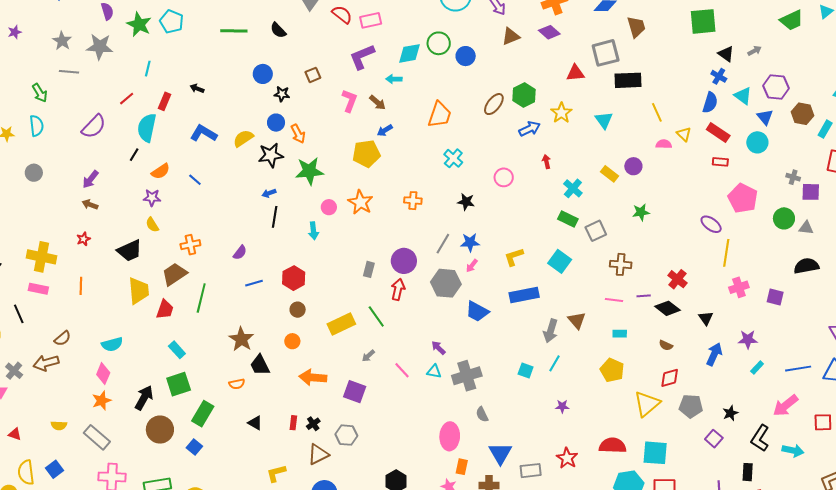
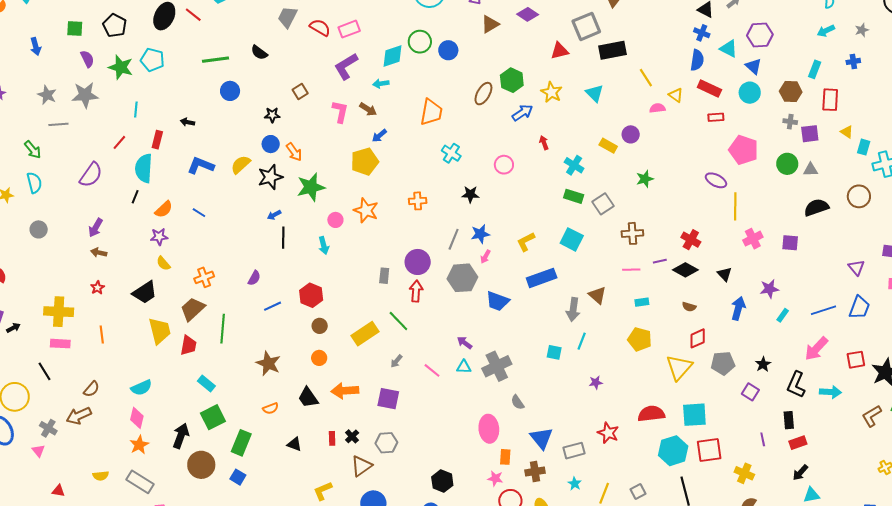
blue circle: (263, 74) -> (230, 91), moved
brown hexagon: (802, 114) -> (791, 92), moved
black trapezoid: (260, 365) -> (308, 398), moved

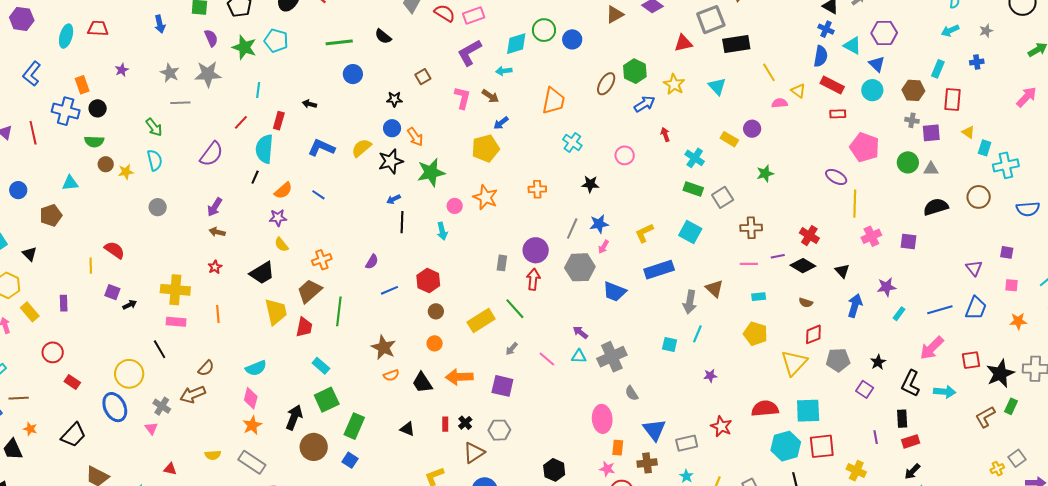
orange semicircle: (271, 408) -> (391, 375), moved

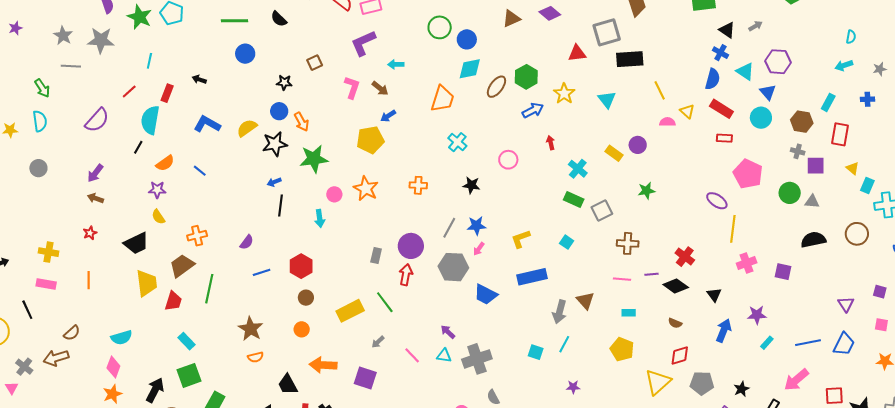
cyan diamond: (516, 44) -> (470, 69), moved
cyan square: (690, 232) -> (567, 242), size x0.6
yellow cross: (175, 290) -> (49, 252), size x0.7
black trapezoid: (422, 383) -> (288, 385), moved

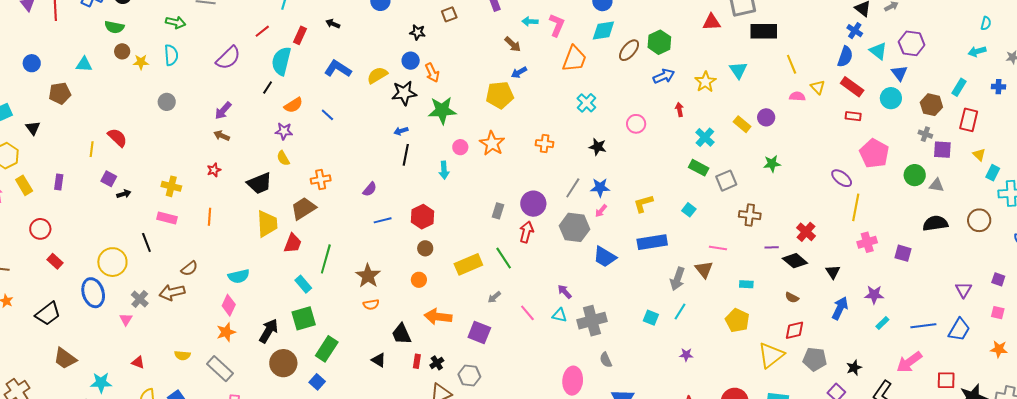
pink L-shape: (352, 87) -> (557, 25), moved
green arrow: (42, 88) -> (176, 22), turned -48
yellow star: (564, 94) -> (705, 82), moved
pink line: (622, 279) -> (718, 248), moved
green line: (209, 289) -> (326, 259), moved

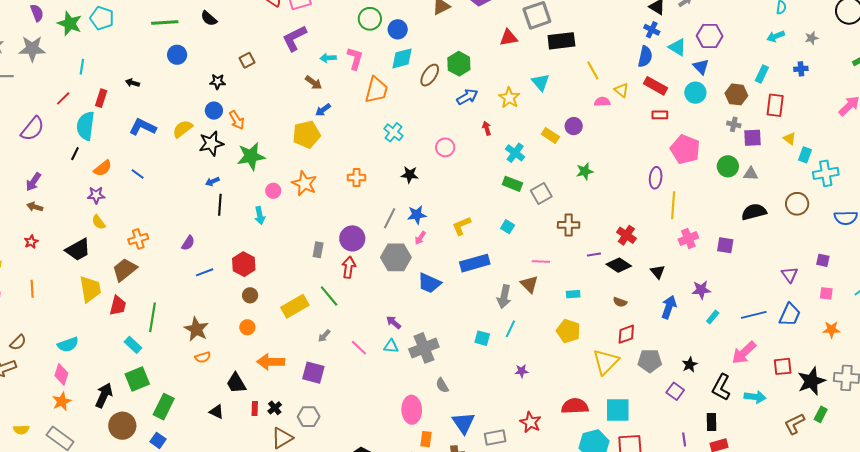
purple ellipse: (842, 178) -> (656, 178), turned 65

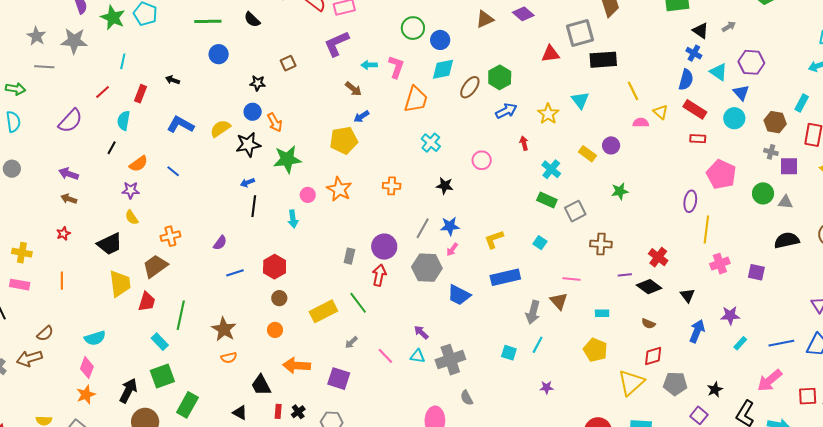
cyan semicircle: (86, 126) -> (124, 121), size x0.7
purple arrow: (33, 182) -> (69, 174), turned 72

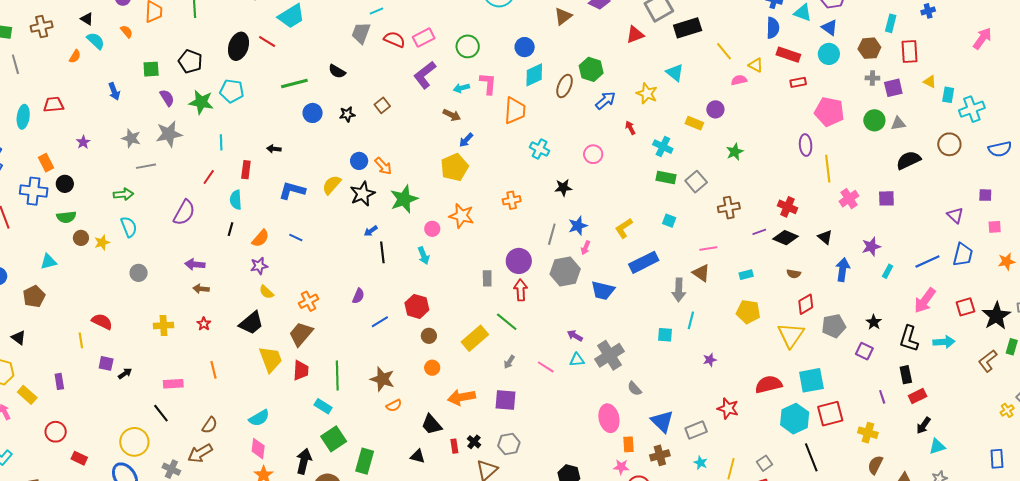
green circle: (413, 28) -> (468, 46), moved
black star: (258, 83) -> (347, 114), moved
yellow cross: (22, 253) -> (164, 325), moved

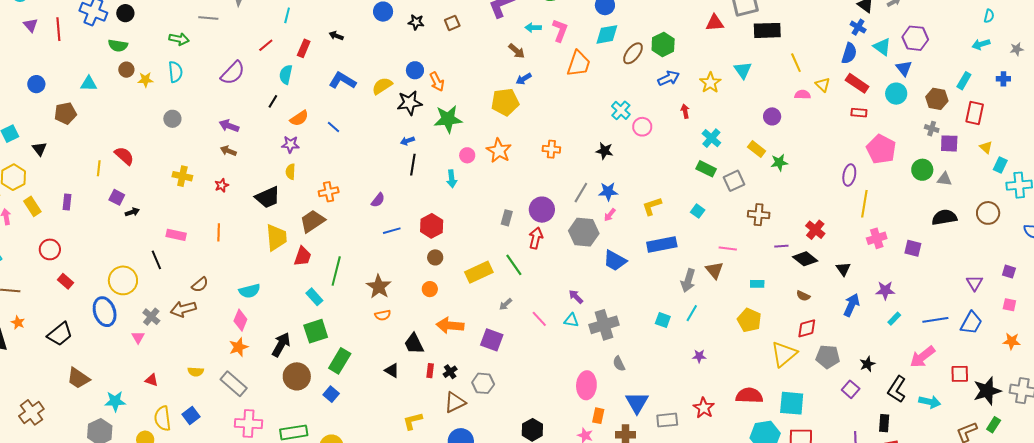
yellow rectangle: (694, 123) -> (757, 149), moved
cyan cross: (540, 149) -> (621, 110), moved
yellow semicircle: (266, 292) -> (290, 172), turned 35

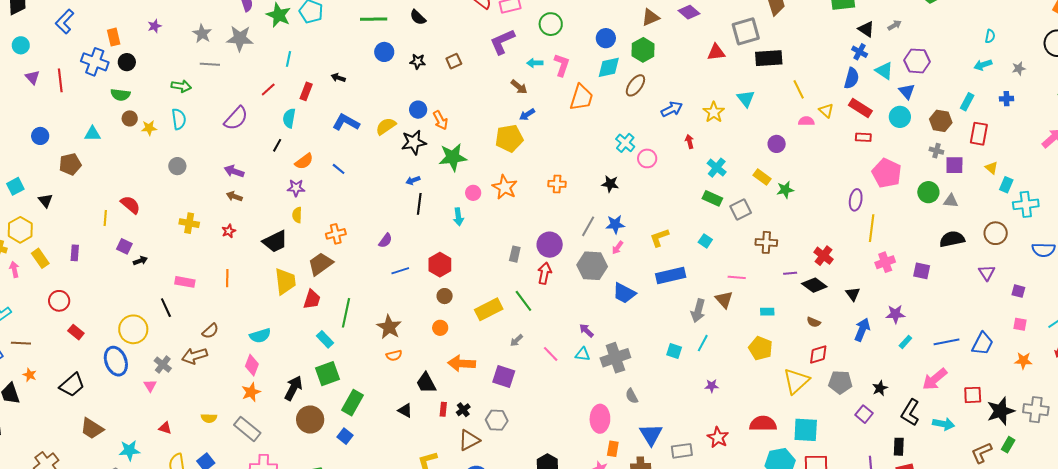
green hexagon: (663, 44) -> (643, 50), moved
purple triangle: (975, 283) -> (987, 273), moved

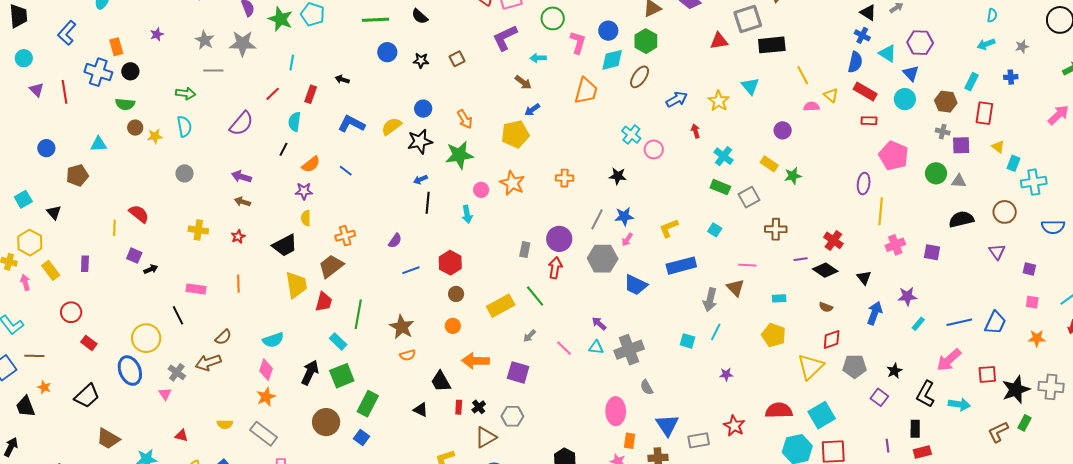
pink L-shape: (562, 65) -> (578, 42), moved
orange arrow: (440, 120) -> (465, 119), moved
black arrow: (293, 388) -> (310, 372), moved
cyan square: (806, 430) -> (822, 415), turned -32

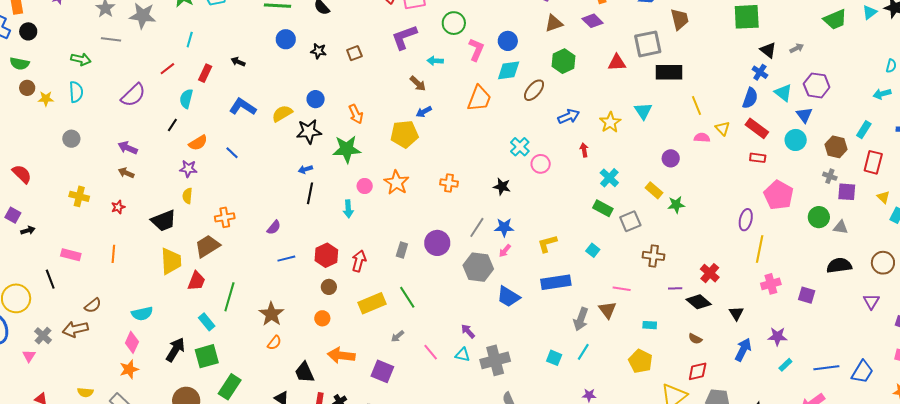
green hexagon: (646, 41) -> (563, 61), moved
red arrow: (555, 268) -> (359, 261), moved
orange semicircle: (408, 355) -> (274, 343), turned -42

